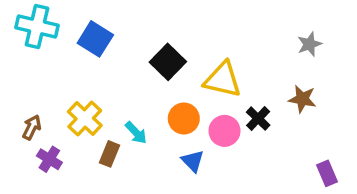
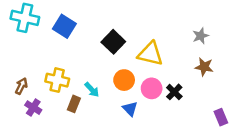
gray star: (309, 44) -> (201, 36), moved
yellow cross: (85, 119) -> (57, 80), turned -30
black cross: (258, 119) -> (174, 92), moved

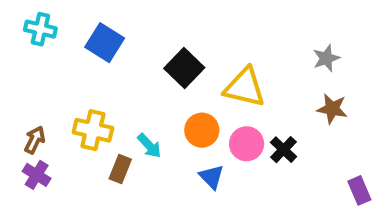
cyan cross: (25, 18) -> (40, 29), size x0.7
purple cross: (33, 108) -> (37, 175), moved

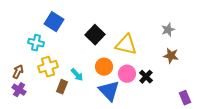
cyan cross: (40, 29) -> (36, 43), moved
yellow cross: (93, 130) -> (48, 67), turned -30
blue triangle: (212, 177) -> (109, 91), size x1.6

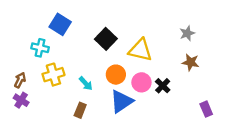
brown rectangle: (62, 87) -> (80, 110), moved
blue triangle: (109, 91) -> (121, 101), turned 40

